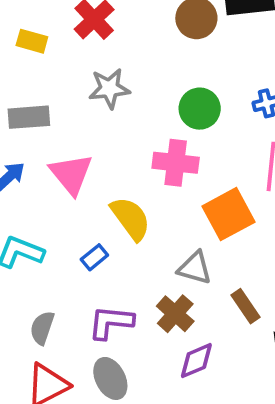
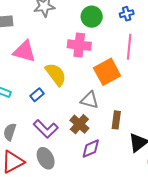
pink triangle: (71, 174) -> (24, 51), turned -35
brown rectangle: (246, 306) -> (116, 120), turned 42
purple L-shape: (111, 322) -> (46, 129), turned -140

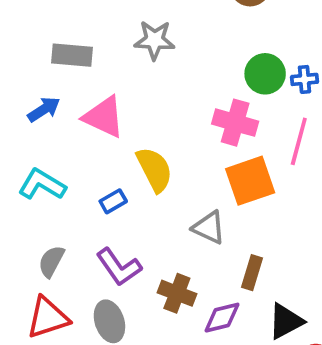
green circle: (92, 17) -> (265, 74), moved
pink cross: (79, 45) -> (235, 123), moved
brown cross: (79, 124) -> (177, 293), moved, turned -30
purple diamond: (91, 149) -> (222, 318), moved

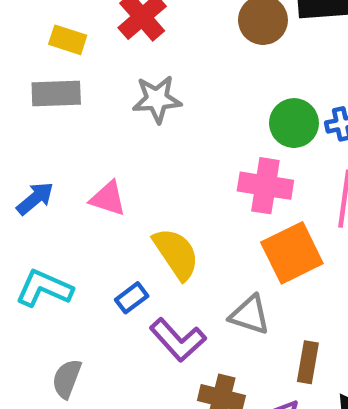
gray rectangle: (72, 55) -> (56, 94), moved
pink triangle: (104, 117) -> (108, 199), size x0.7
purple L-shape: (119, 267) -> (178, 340), moved

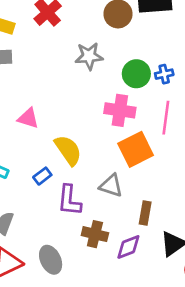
gray star: (157, 99) -> (89, 56), moved
purple L-shape: (178, 340) -> (69, 200), turned 48

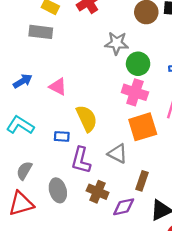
green circle: (136, 74) -> (138, 64), moved
blue rectangle: (42, 176) -> (62, 136), turned 32
gray ellipse: (51, 260) -> (58, 190), moved

